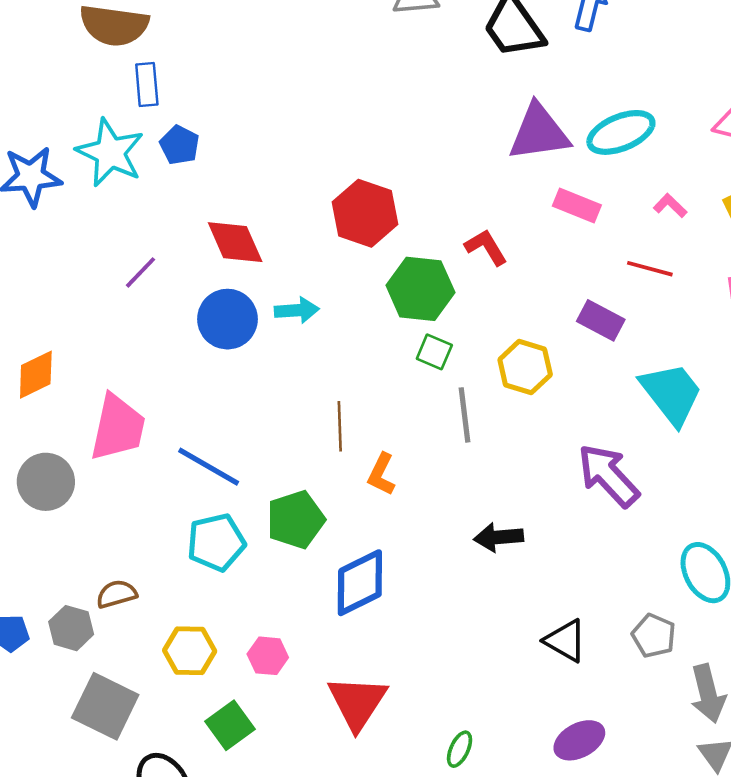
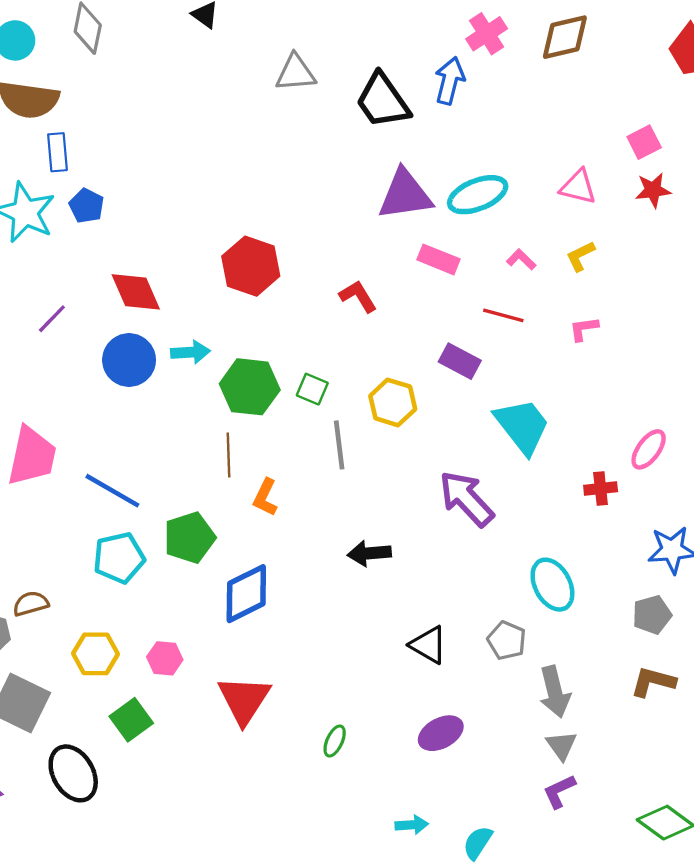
green hexagon: (420, 289) -> (250, 387), moved

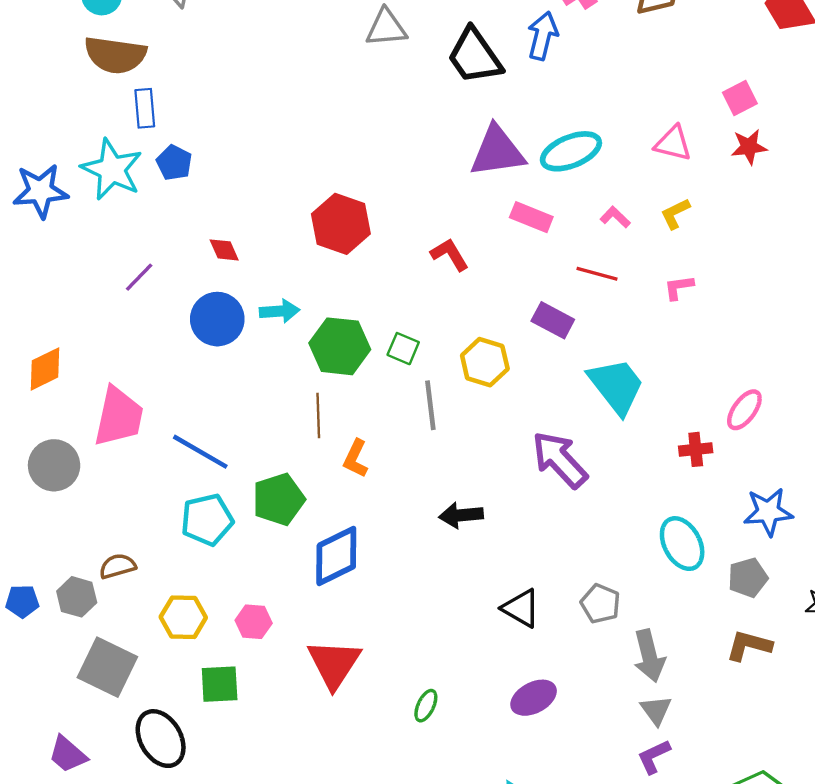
red diamond: (136, 292) -> (224, 250), size x0.6
cyan ellipse: (552, 585) -> (682, 544), moved
green square: (131, 720) -> (220, 684), turned 33

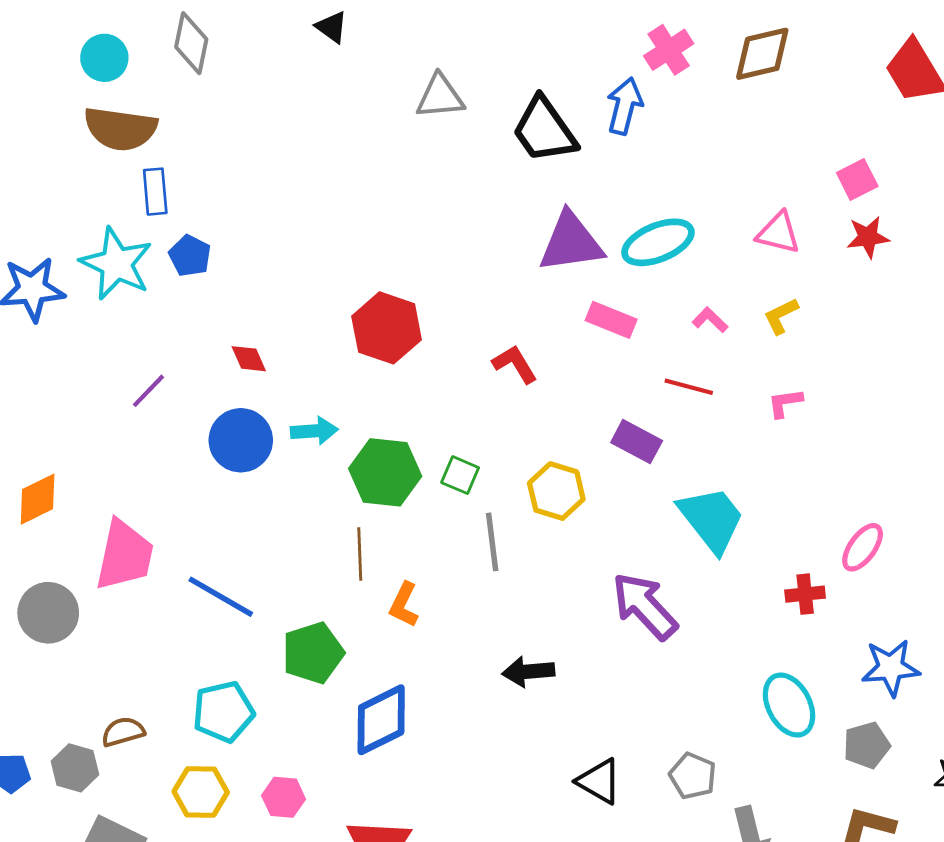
cyan pentagon: (207, 520) -> (223, 712), moved

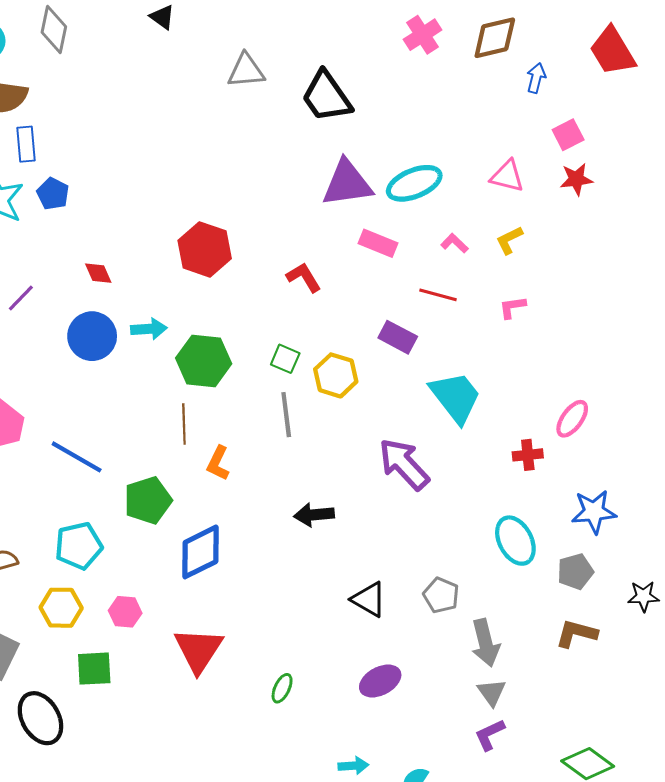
blue arrow: (625, 106) -> (536, 78), moved, size x0.7
green square: (460, 475) -> (285, 359), moved

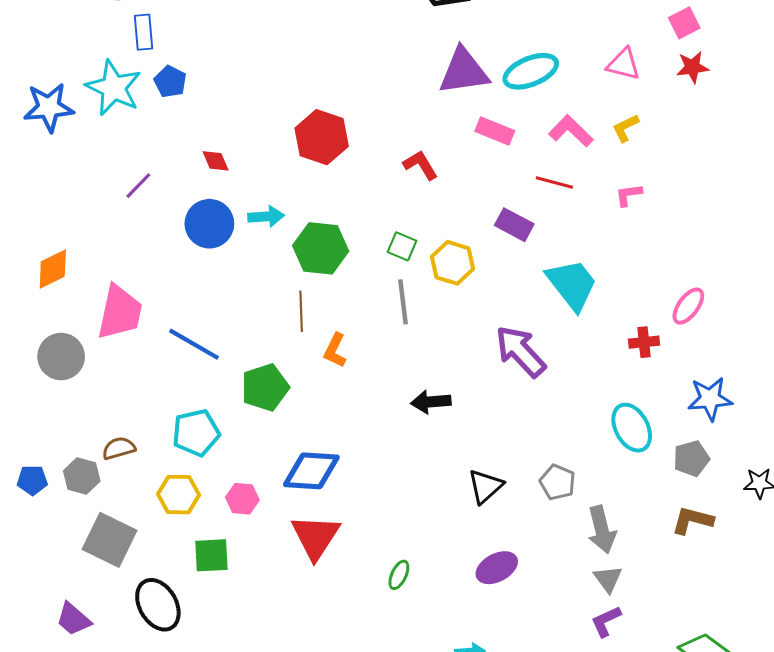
pink L-shape: (454, 243) -> (571, 131), size x1.6
blue diamond: (200, 552) -> (311, 471), moved, turned 30
black triangle: (369, 599) -> (485, 486), turned 48

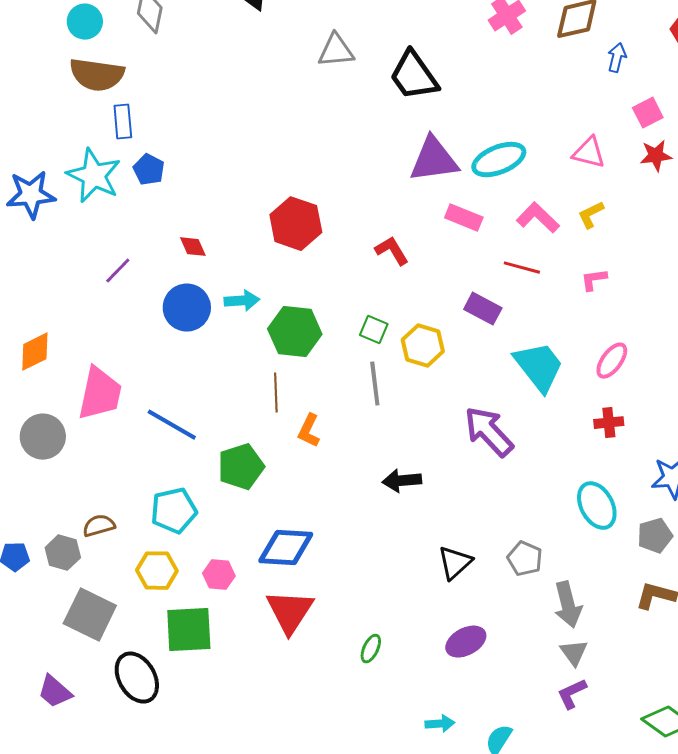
pink ellipse: (688, 306) -> (612, 361), moved
green square: (211, 555) -> (189, 630), size x1.4

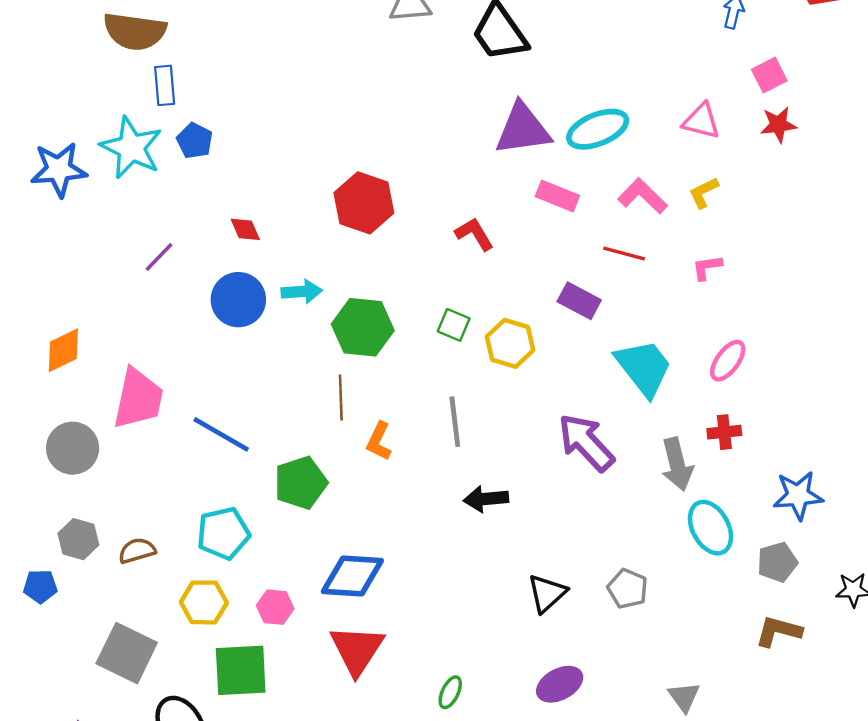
gray line: (375, 384) -> (455, 422), moved
gray hexagon: (63, 553) -> (78, 539), moved
gray arrow: (568, 605) -> (677, 464), moved

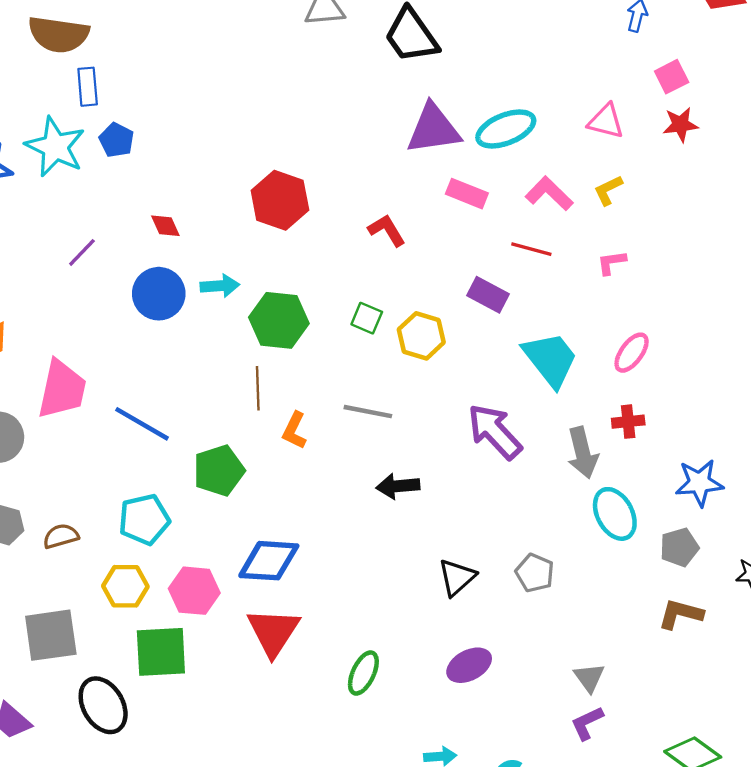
gray line: (455, 422) -> (368, 412), turned -72
pink hexagon: (275, 607) -> (194, 591), size x1.4
gray square: (127, 653) -> (51, 635), turned -34
green ellipse: (450, 692) -> (363, 673), size x1.4

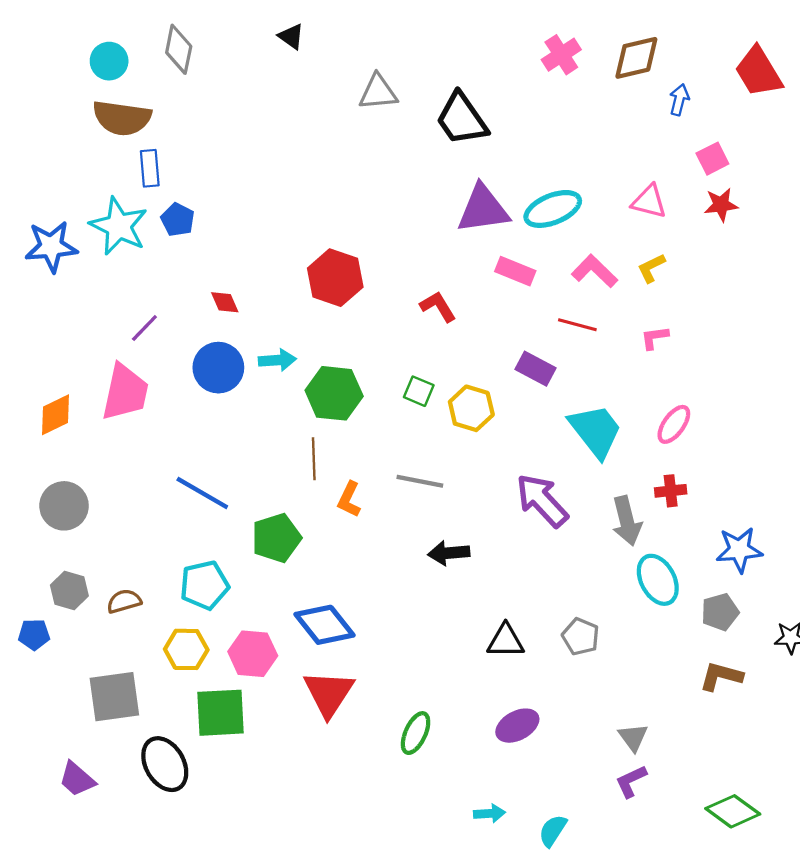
pink trapezoid: (62, 389) -> (125, 392), moved
blue diamond: (269, 561) -> (324, 625), turned 48
black triangle: (457, 577) -> (506, 641), turned 42

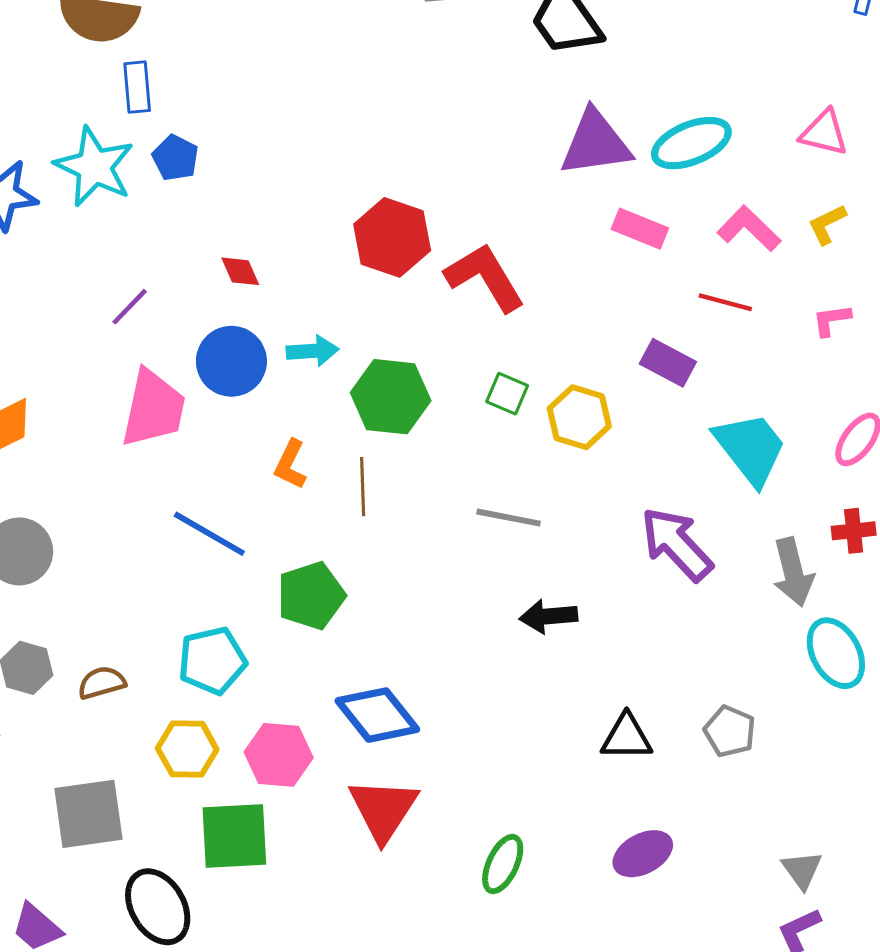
red L-shape: (438, 307) -> (485, 277), moved, size x1.6
pink trapezoid: (125, 392) -> (153, 408), moved
orange L-shape: (349, 499) -> (290, 464), moved

